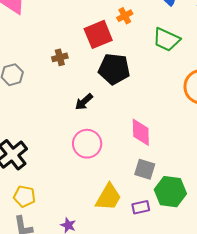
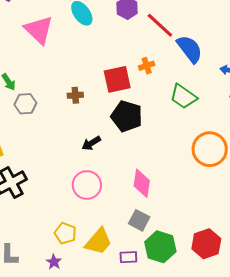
yellow pentagon: (24, 196) -> (65, 233), moved

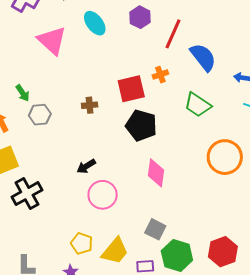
red line: (160, 25) -> (173, 34), turned 72
black arrow: (91, 143) -> (86, 166), moved
pink diamond: (142, 183) -> (156, 173), moved

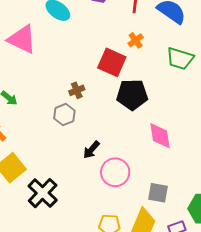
red square: (131, 89) -> (112, 62), turned -36
gray hexagon: (40, 115) -> (64, 115), moved
gray square: (155, 229) -> (158, 193), moved

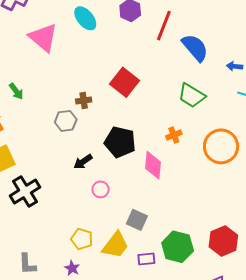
orange cross: (136, 40) -> (174, 135), moved
black pentagon: (132, 95) -> (120, 142), moved
pink circle: (115, 172) -> (101, 189), size x0.6

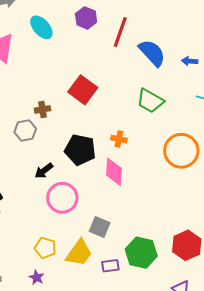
blue arrow: (234, 66) -> (190, 61), moved
orange cross: (174, 135) -> (119, 139), moved, turned 35
pink circle: (101, 189) -> (62, 198), size x1.8

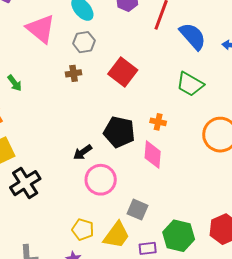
brown cross: (43, 109) -> (74, 73), moved
gray hexagon: (25, 130) -> (84, 42), moved

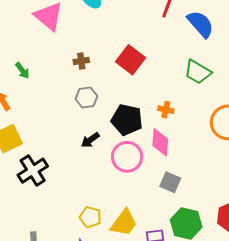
gray hexagon: (84, 42) -> (86, 98), moved
pink circle: (101, 180) -> (127, 157), moved
gray square: (137, 210) -> (170, 182), moved

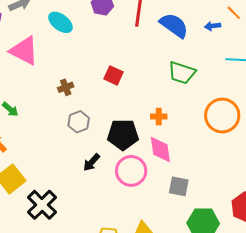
red square: (130, 60) -> (113, 75), size x0.7

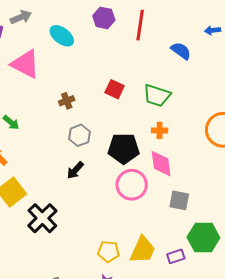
blue semicircle: (174, 25) -> (181, 51), moved, size x0.7
blue arrow: (213, 26) -> (212, 30), moved
green trapezoid: (182, 73) -> (157, 95), moved
black arrow: (92, 162) -> (75, 170), moved

